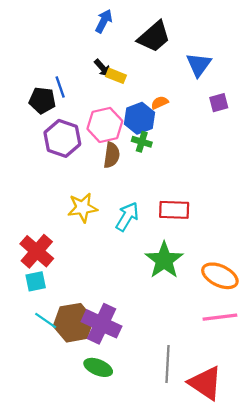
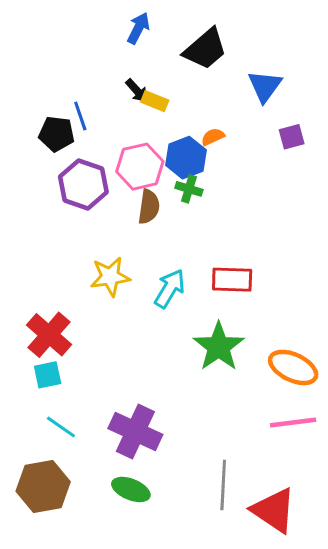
brown hexagon: (74, 323) -> (43, 486), moved

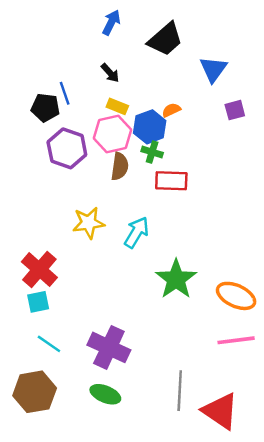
yellow rectangle: (155, 101) -> (117, 106), moved
red rectangle: (232, 280) -> (171, 181), moved

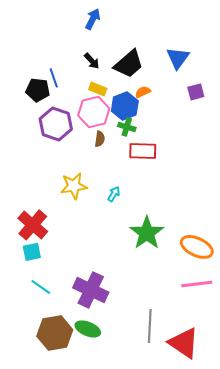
black trapezoid: (165, 39) -> (129, 64), moved
brown semicircle: (120, 166) -> (100, 139), size x0.7
cyan arrow: (137, 232) -> (114, 194), size x0.6
brown hexagon: (35, 392) -> (55, 333), moved

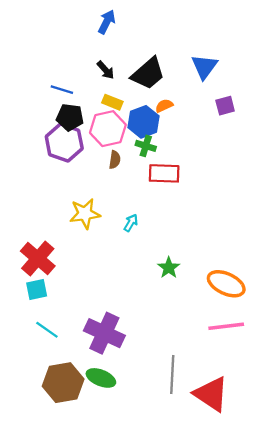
blue line: (54, 78) -> (62, 90), turned -54
black pentagon: (38, 90) -> (70, 117), moved
green star: (147, 233) -> (169, 268), size x0.6

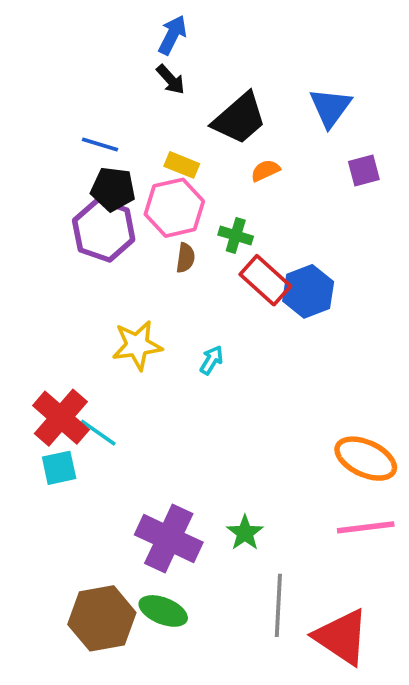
black arrow: (106, 70) -> (171, 79), moved
blue hexagon: (143, 122) -> (308, 291), moved
red rectangle: (164, 173) -> (265, 280), turned 40
green star: (169, 268) -> (245, 533), moved
cyan line: (47, 330) -> (98, 433), moved

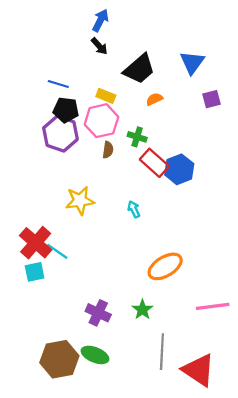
cyan arrow: (211, 360) -> (134, 209), moved, turned -56
orange ellipse: (366, 459) -> (165, 266), moved, turned -56
purple cross: (169, 538) -> (98, 313), size x0.7

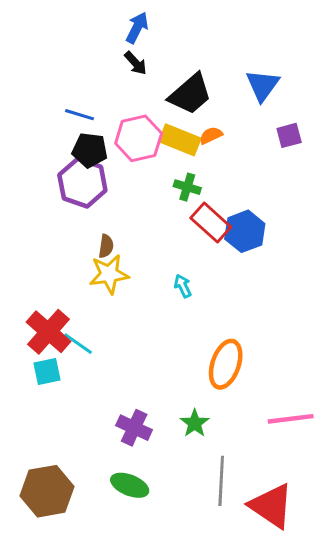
yellow rectangle: (106, 96) -> (180, 140), moved, size x1.5
pink hexagon: (101, 121) -> (139, 138), moved
brown semicircle: (108, 150) -> (106, 246), moved
orange ellipse: (165, 266) -> (226, 364), turned -40
brown hexagon: (59, 359) -> (47, 491), moved

